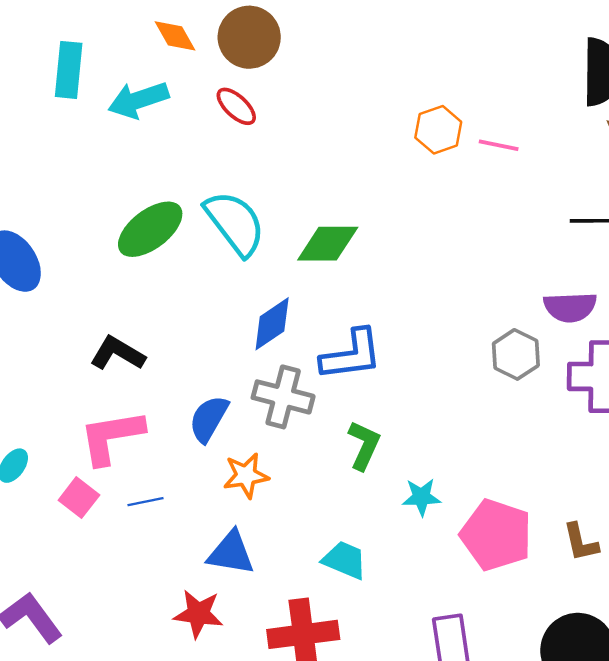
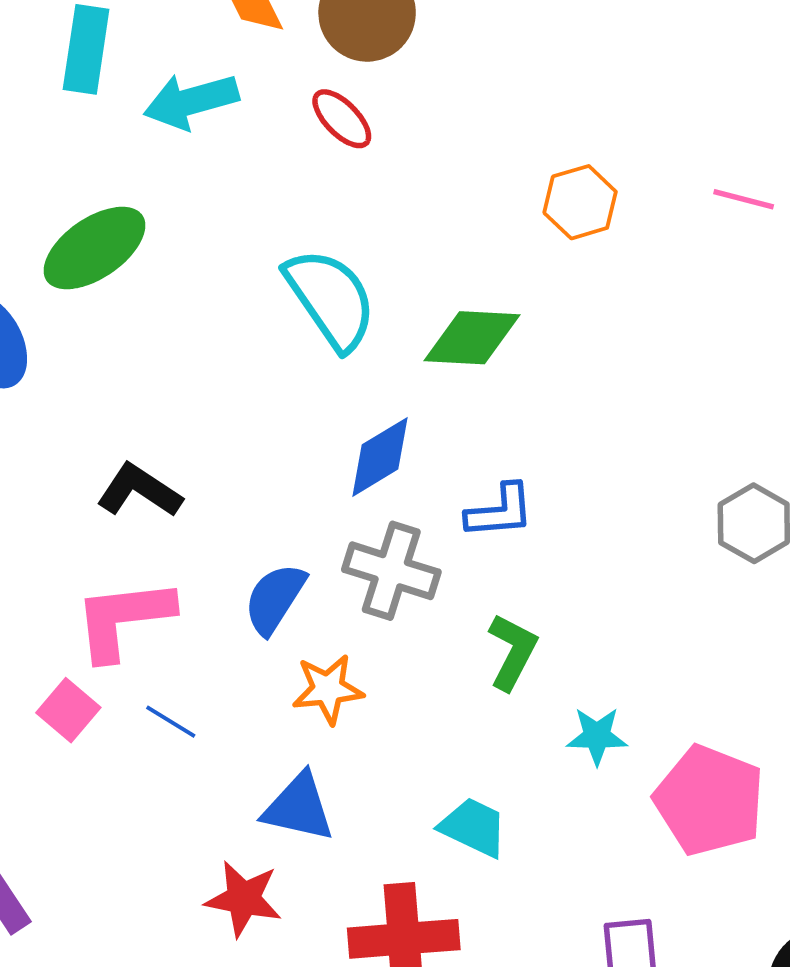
orange hexagon: (438, 130) -> (580, 202), moved
green ellipse: (150, 229) -> (94, 248), moved
blue L-shape: (351, 355) -> (500, 511), size x0.7
blue line: (145, 502) -> (171, 722), turned 40

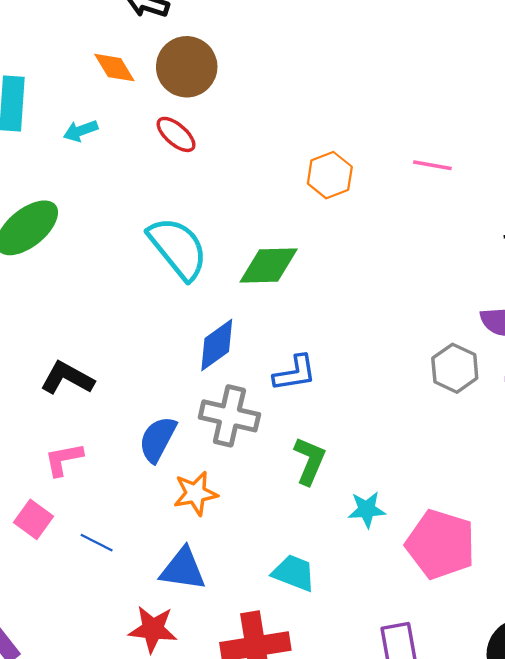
cyan arrow: (191, 101) -> (81, 131), size x0.6
pink L-shape: (123, 619) -> (64, 459), size x0.6
blue line: (171, 722) -> (97, 543), moved

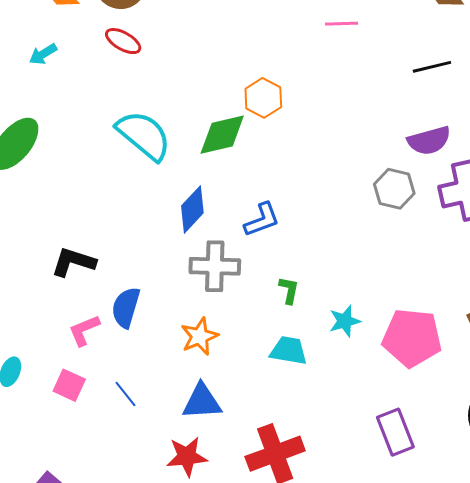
orange hexagon: (330, 175) -> (263, 98), moved
blue semicircle: (158, 439) -> (126, 307), moved
green L-shape: (310, 461) -> (289, 290), size x0.7
blue line: (97, 543) -> (125, 394), turned 36
cyan trapezoid: (294, 573) -> (289, 351), moved

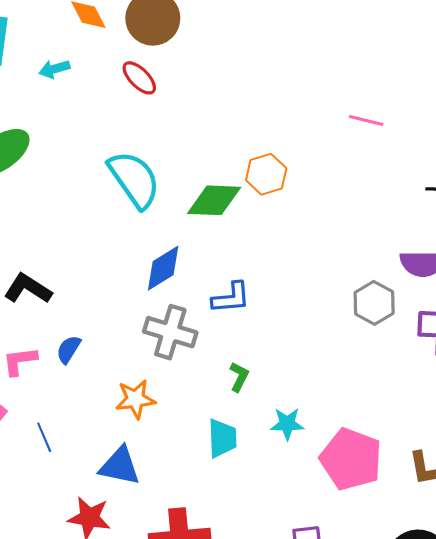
blue semicircle: (126, 307) -> (69, 349), size x0.7
cyan trapezoid: (289, 351) -> (222, 438), turned 63

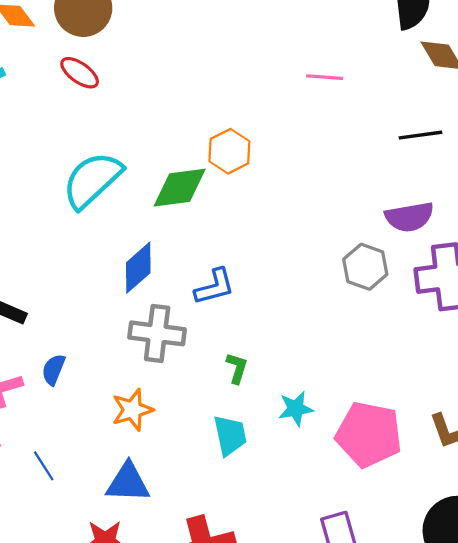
cyan semicircle: (134, 179) -> (92, 180), turned -88

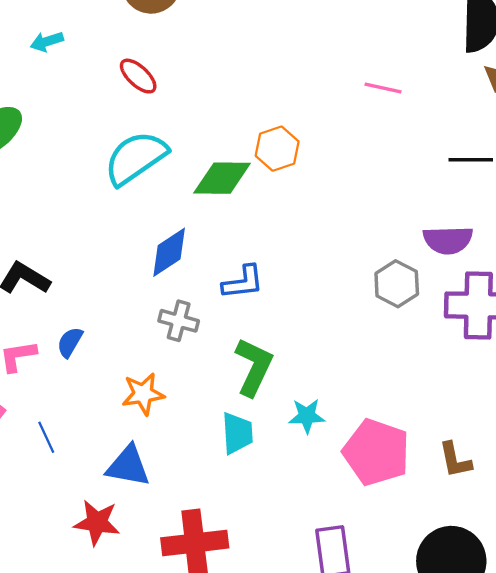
red ellipse: (80, 73) -> (138, 76), moved
gray cross: (157, 333) -> (179, 321), size x0.7
green L-shape: (237, 368) -> (254, 367), size x1.8

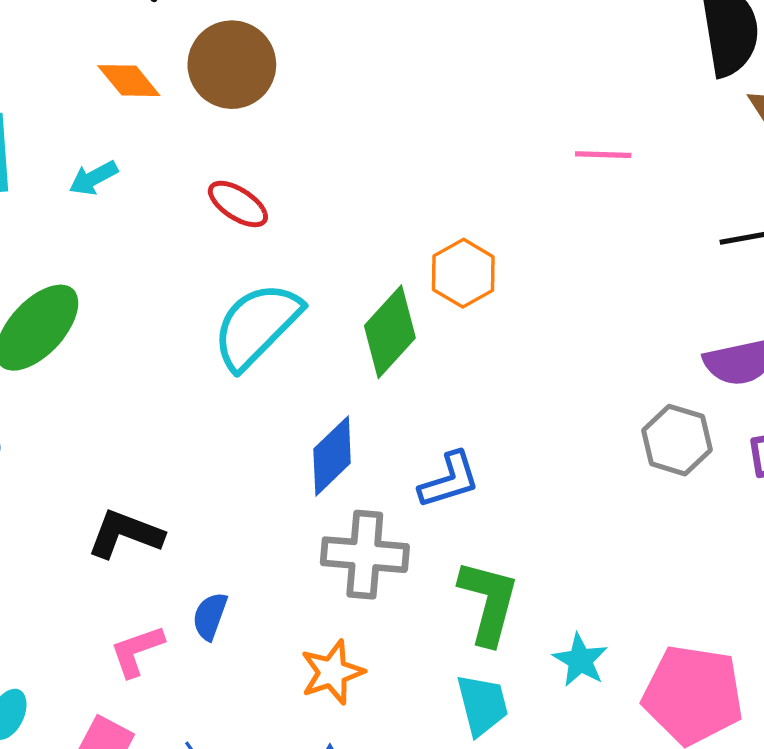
green diamond: (222, 178) -> (390, 332), turned -38
gray cross: (179, 321) -> (365, 555), size x1.4
cyan star: (307, 416) -> (580, 660), turned -30

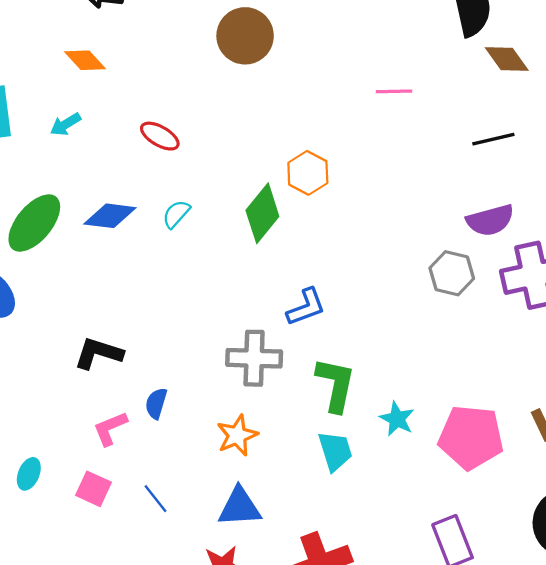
brown circle: (232, 65) -> (245, 36), moved
cyan semicircle: (257, 326) -> (176, 214), size x0.5
blue diamond: (332, 456) -> (110, 216), moved, turned 54

